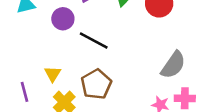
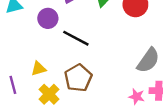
yellow triangle: (53, 74) -> (39, 69), turned 42

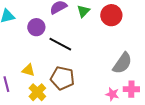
yellow triangle: (39, 69) -> (28, 70), turned 32
brown pentagon: (78, 78) -> (62, 78), turned -30

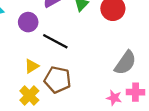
yellow triangle: (28, 70) -> (32, 66), moved, turned -48

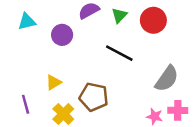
black line: (55, 41) -> (119, 53), moved
yellow triangle: (32, 66) -> (54, 82), moved

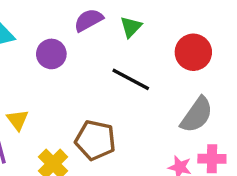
red circle: (153, 20) -> (193, 52), moved
yellow triangle: (54, 82) -> (18, 120), moved, turned -35

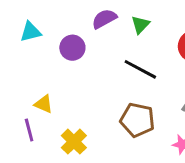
yellow triangle: (18, 120) -> (44, 104), turned -30
brown pentagon: (95, 140) -> (137, 120), moved

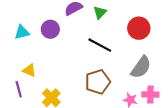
cyan triangle: (31, 32) -> (22, 32), moved
brown pentagon: (137, 120) -> (98, 82), turned -30

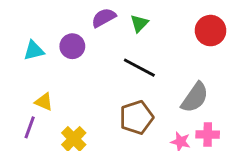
red circle: (139, 28) -> (211, 31), moved
purple line: (19, 89) -> (30, 127), turned 35

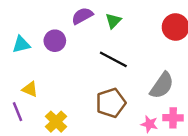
purple line: (30, 127) -> (18, 112), turned -42

